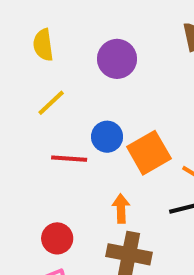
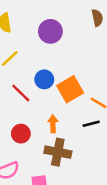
red line: (69, 159) -> (21, 93), turned 40
red circle: (57, 238) -> (21, 134), moved

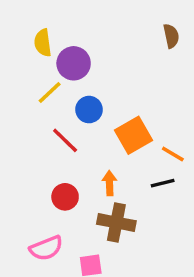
purple circle: (50, 31) -> (74, 63), moved
blue circle: (44, 79) -> (89, 110), moved

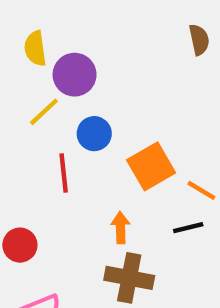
red line: (65, 140) -> (64, 173), turned 40
red circle: (65, 197) -> (20, 245), moved

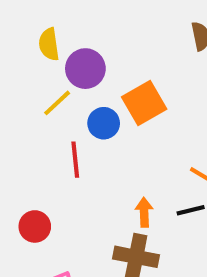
orange square: (151, 166) -> (144, 103), moved
orange arrow: (120, 228) -> (144, 212), moved

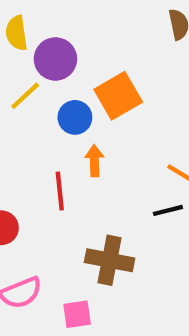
red line: (75, 160) -> (60, 191), moved
orange arrow: (144, 212) -> (94, 161), moved

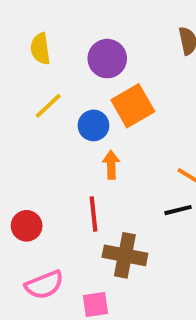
purple circle: (55, 59) -> (107, 59), moved
red line: (60, 191) -> (93, 214), moved

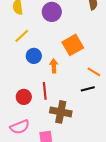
orange square: (133, 106) -> (73, 45), moved
blue circle: (93, 125) -> (34, 56), moved
red circle: (27, 226) -> (24, 97), moved

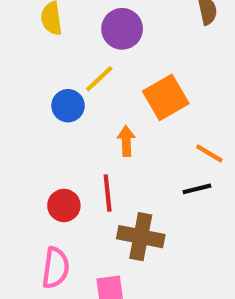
yellow line: (22, 36) -> (99, 79), moved
blue circle: (34, 56) -> (68, 106), moved
pink semicircle: (20, 127) -> (56, 268), turned -60

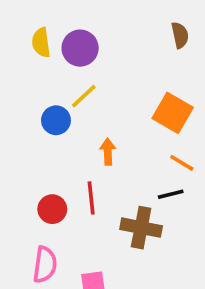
purple circle: (122, 29) -> (80, 48), moved
orange square: (166, 97) -> (173, 113), moved, turned -30
brown cross: (141, 237) -> (141, 228), moved

